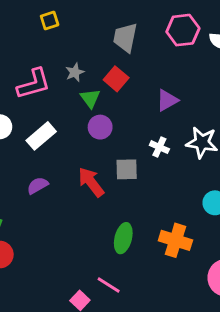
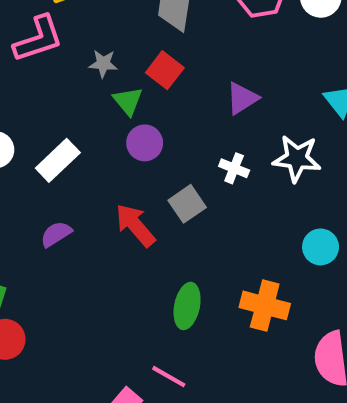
gray star: (75, 72) -> (103, 64), turned 30
pink L-shape: (34, 84) -> (38, 39), moved
gray square: (127, 169) -> (187, 204), turned -30

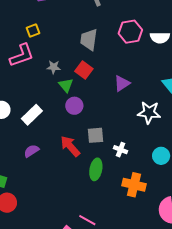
white cross: (234, 168) -> (121, 150), moved
gray square: (187, 204) -> (95, 135), turned 30
green ellipse: (187, 306) -> (96, 169), moved

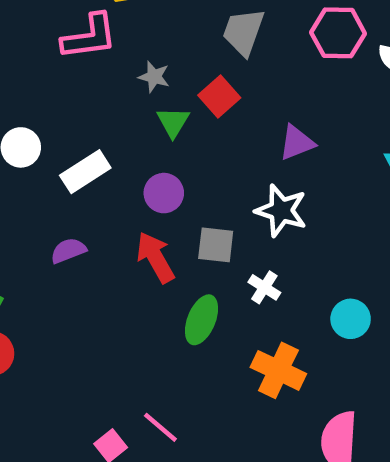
purple circle: (74, 106) -> (164, 193), moved
white star: (149, 113) -> (281, 211), moved

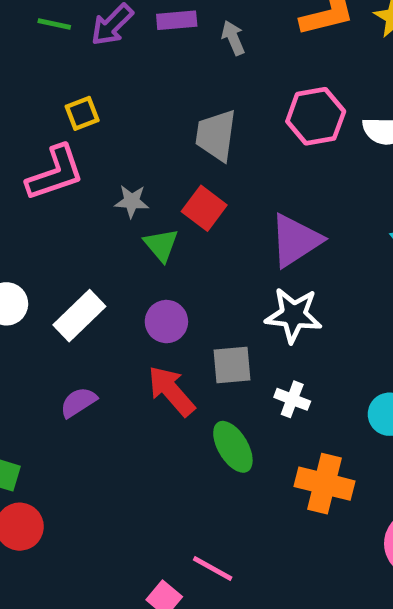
purple triangle: (297, 143) -> (295, 240), size x1.4
green ellipse: (201, 320) -> (233, 447), turned -42

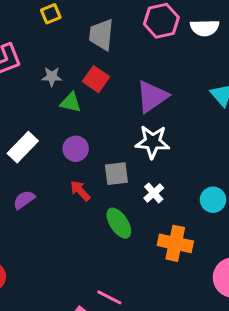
yellow square: (82, 113) -> (51, 14), moved
green triangle: (161, 245) -> (71, 102), turned -35
red arrow: (171, 391) -> (80, 191), size x0.7
white cross: (292, 399) -> (154, 193), turned 30

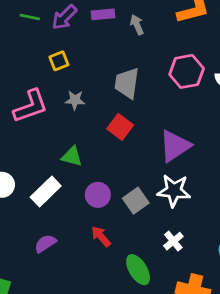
yellow square: (51, 14) -> (59, 61), moved
gray star: (52, 77) -> (75, 100), moved
green triangle: (71, 102) -> (72, 156), moved
gray square: (116, 174) -> (136, 201), moved, turned -30

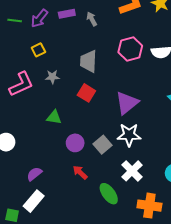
white rectangle: (46, 192) -> (34, 201), moved
white cross: (173, 241) -> (132, 171), size x1.5
purple semicircle: (45, 243) -> (34, 174), moved

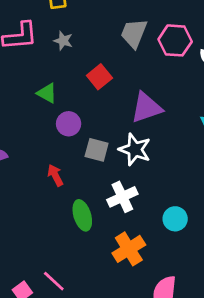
gray trapezoid: (88, 61) -> (134, 33), moved
purple circle: (75, 143) -> (69, 124), moved
gray square: (103, 145) -> (97, 150), turned 36
orange cross: (149, 206) -> (129, 249), turned 30

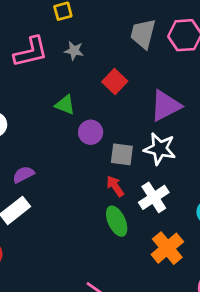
red arrow: (55, 175) -> (115, 186), moved

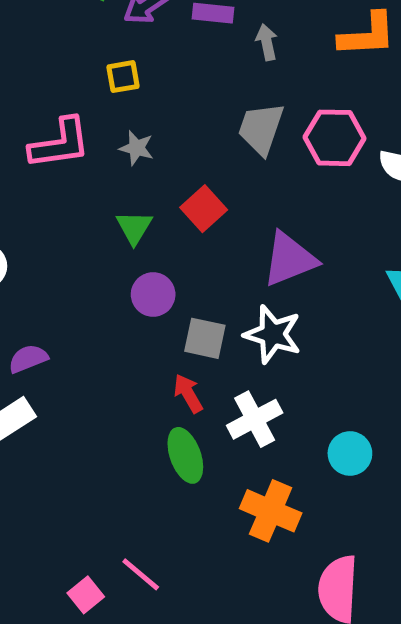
green triangle: (65, 105) -> (134, 227), moved, turned 35
orange cross: (167, 248) -> (271, 511), turned -32

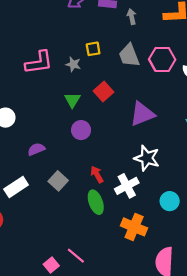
yellow square: (123, 77) -> (93, 49), moved
gray trapezoid: (261, 129) -> (129, 55), turned -40
white star: (273, 334) -> (147, 158), moved
gray square: (205, 338) -> (58, 181), moved, turned 30
purple semicircle: (28, 359) -> (36, 149), moved

